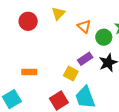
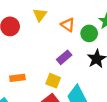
purple rectangle: (85, 59) -> (64, 57), moved
yellow square: (71, 74) -> (53, 81), moved

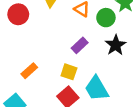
orange rectangle: (17, 78) -> (29, 71), turned -32

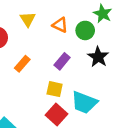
orange rectangle: (29, 71) -> (22, 64), moved
cyan trapezoid: (97, 88) -> (84, 103), turned -32

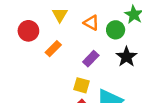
orange rectangle: (22, 64) -> (53, 49), moved

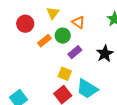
green circle: (116, 30) -> (63, 36), moved

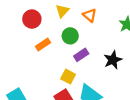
orange triangle: (78, 22) -> (90, 15), moved
orange rectangle: (44, 41) -> (43, 45), moved

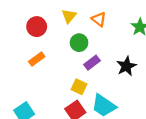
orange rectangle: (43, 45) -> (37, 59), moved

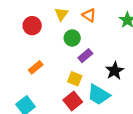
orange rectangle: (37, 59) -> (36, 67), moved
black star: (126, 66) -> (115, 71), moved

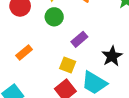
green circle: (72, 38) -> (54, 17), moved

